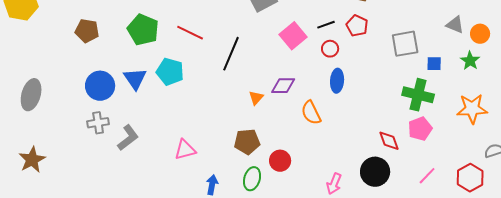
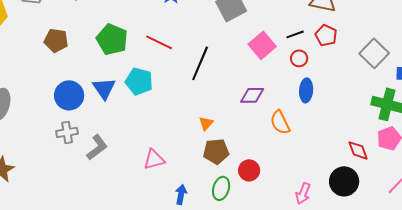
gray square: (405, 44) -> (374, 53), turned -36
orange triangle: (256, 98) -> (206, 123), moved

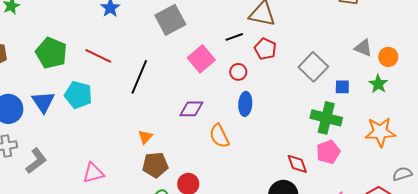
black line: (295, 34) -> (234, 37), moved

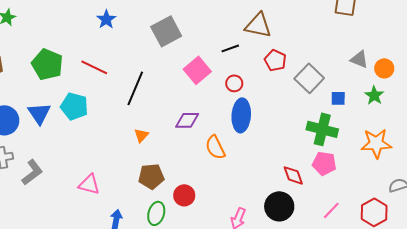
red pentagon: (265, 49) -> (275, 60), moved
blue ellipse: (245, 104) -> (241, 115), size x1.4
orange triangle: (145, 137) -> (141, 135), moved
pink pentagon: (328, 152) -> (324, 163), turned 30
pink triangle: (93, 173) -> (89, 184), turned 30

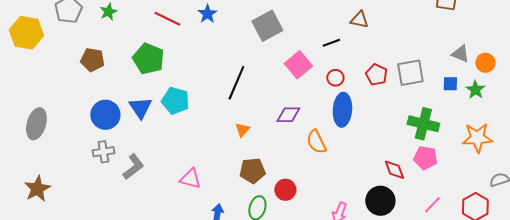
brown triangle: (258, 25) -> (359, 20), size x0.7
red pentagon: (275, 60) -> (376, 75), moved
red line: (94, 67) -> (167, 19), moved
gray square: (309, 78) -> (410, 73), turned 36
blue square: (338, 98) -> (450, 84), moved

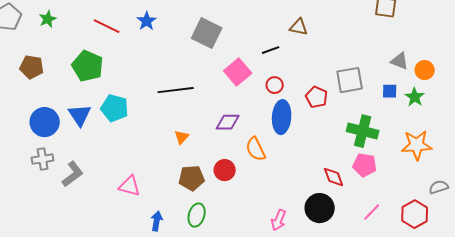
gray square: (267, 26) -> (207, 33), turned -36
red pentagon: (376, 75) -> (317, 97), moved
black line: (236, 83) -> (176, 90), turned 60
red circle: (285, 190) -> (225, 170), moved

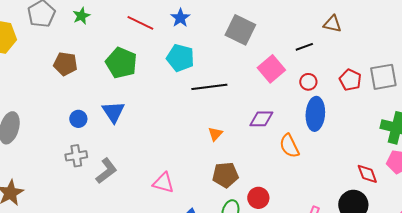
red pentagon: (317, 97) -> (350, 80), moved
cyan pentagon: (115, 108) -> (180, 58), moved
blue circle: (45, 122) -> (78, 119), size x0.6
red circle: (225, 170) -> (258, 198), moved

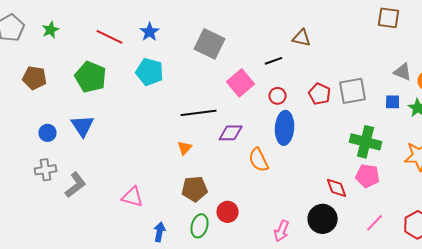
black line: (209, 87) -> (199, 113), moved

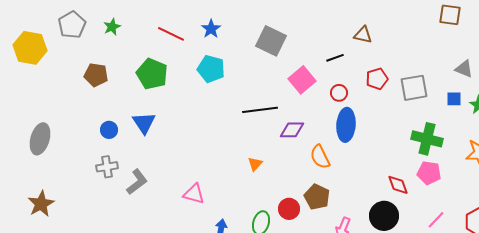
red pentagon: (320, 94) -> (377, 79), moved, turned 30
orange triangle: (185, 148) -> (255, 164), moved
brown pentagon: (195, 189) -> (317, 197), moved, turned 30

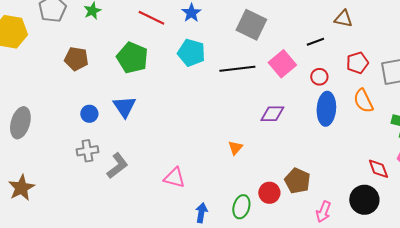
black line: (260, 110) -> (237, 69), moved
orange semicircle: (320, 157) -> (363, 101), moved

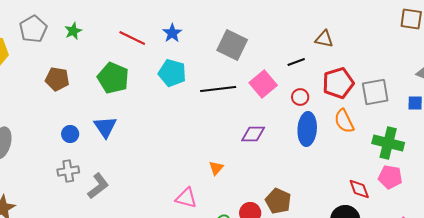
red pentagon: (357, 63) -> (338, 83), size x1.4
pink triangle: (174, 178) -> (186, 198), moved

